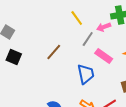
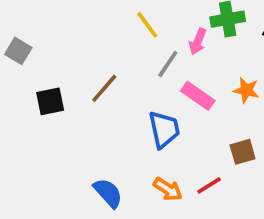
pink arrow: (104, 27) -> (198, 42), turned -48
black square: (14, 57) -> (50, 101), moved, turned -35

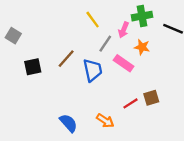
orange star: (246, 90) -> (142, 47), moved
blue trapezoid: (164, 129) -> (93, 70), moved
red line: (209, 185) -> (131, 103), moved

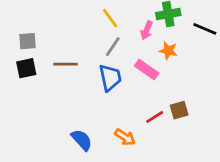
gray square: (13, 36) -> (28, 41), moved, turned -35
gray line: (105, 44) -> (113, 47), moved
brown line: (66, 59) -> (65, 64), moved, turned 48
black square: (33, 67) -> (26, 68), moved

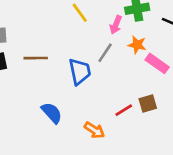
gray line: (113, 47) -> (105, 53), moved
pink rectangle: (147, 70) -> (157, 63), moved
blue semicircle: (82, 140) -> (52, 113), moved

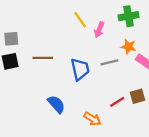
pink arrow: (116, 25) -> (99, 30), moved
gray line: (105, 53) -> (109, 62), moved, turned 42

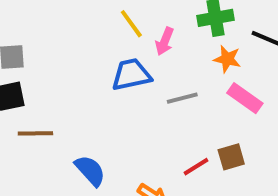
orange star: (128, 47) -> (227, 59), moved
brown line: (43, 58) -> (35, 133), moved
blue trapezoid: (80, 69) -> (131, 75), moved, turned -90

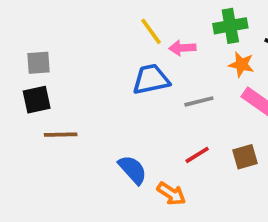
pink arrow: (165, 41) -> (182, 48), turned 65
red line: (196, 167) -> (197, 155), moved
blue semicircle: (90, 171) -> (133, 170), moved

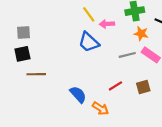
blue trapezoid: (151, 79) -> (89, 42), turned -125
gray line: (199, 101) -> (127, 55), moved

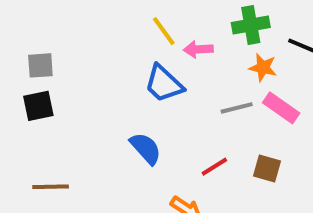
brown line: (36, 74) -> (51, 187), moved
brown square: (143, 87) -> (267, 169), turned 32
blue semicircle: (78, 94) -> (146, 148), moved

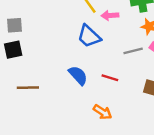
red line: (214, 167) -> (110, 78), moved, turned 49
brown line: (51, 187) -> (28, 88), moved

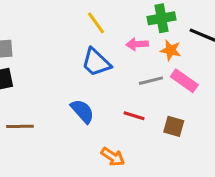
pink arrow: (110, 15) -> (137, 44), moved
red line: (110, 78) -> (134, 116), moved

